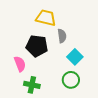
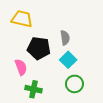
yellow trapezoid: (46, 18) -> (22, 19), moved
cyan square: (75, 57) -> (68, 60), moved

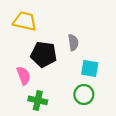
cyan square: (68, 60) -> (90, 68), moved, turned -35

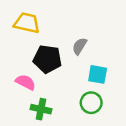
gray semicircle: (73, 42) -> (80, 46), turned -140
pink semicircle: (24, 76) -> (26, 82), turned -42

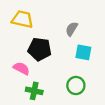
gray semicircle: (80, 46) -> (72, 29), moved
cyan square: (98, 74) -> (83, 52), moved

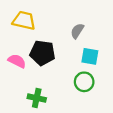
pink semicircle: (21, 68) -> (17, 61), moved
green circle: (76, 86) -> (84, 82), moved

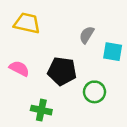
black pentagon: (42, 53) -> (62, 71), moved
cyan square: (90, 56) -> (113, 52), moved

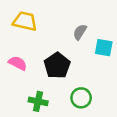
black pentagon: (62, 71) -> (57, 66), turned 30
green circle: (94, 92) -> (81, 98), moved

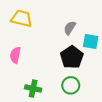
pink semicircle: (18, 63) -> (15, 55), turned -105
black pentagon: (57, 66) -> (72, 57), moved

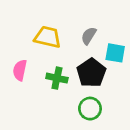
yellow trapezoid: (22, 18) -> (48, 37), moved
green cross: (33, 89) -> (57, 78), moved

